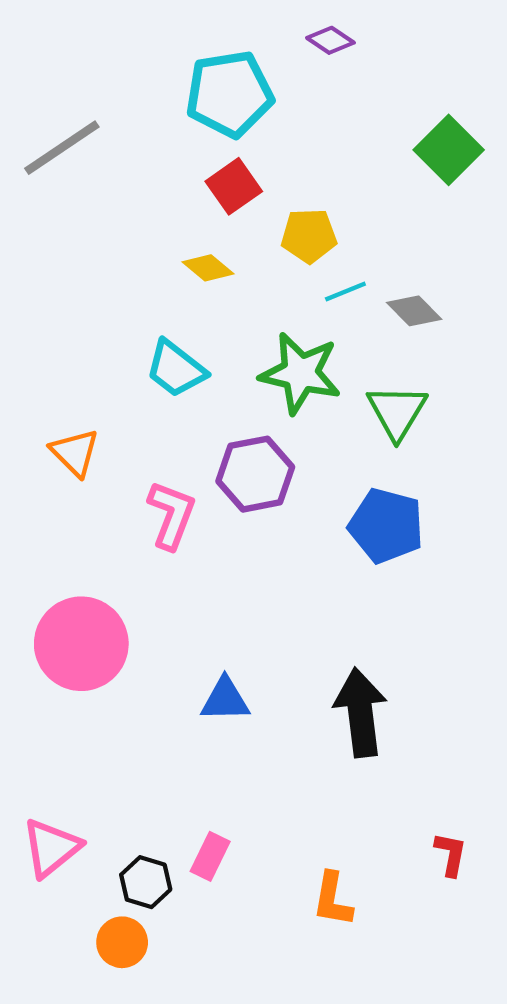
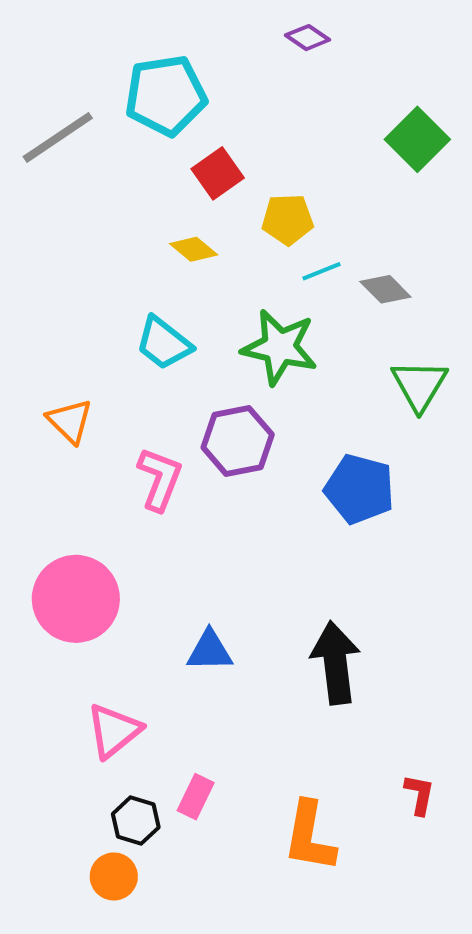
cyan pentagon: (229, 94) -> (166, 95), moved
green triangle: (397, 412) -> (419, 385), moved
pink triangle: (51, 848) -> (114, 731), moved
orange L-shape: (333, 899) -> (310, 837), size x1.4

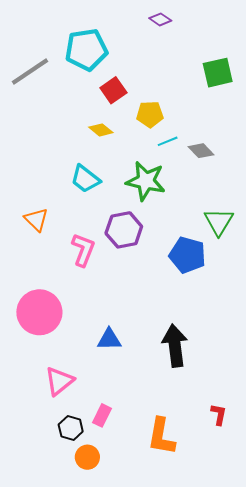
green square: (417, 139) -> (218, 73), turned 32
green triangle: (419, 385) -> (219, 222), moved
orange circle: (114, 876) -> (87, 457), moved

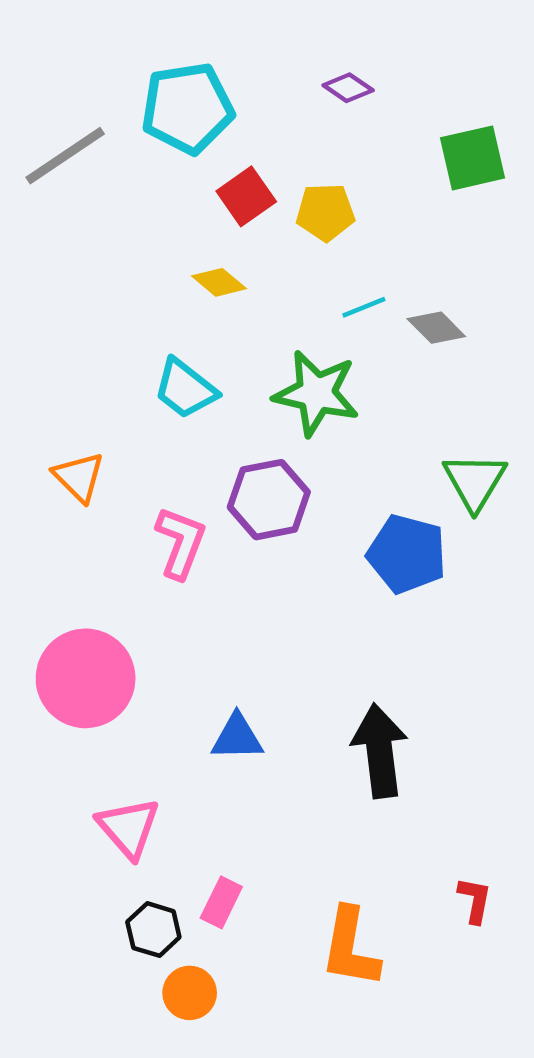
purple diamond: (160, 19) -> (348, 88), moved
yellow pentagon: (150, 114) -> (325, 212), moved
pink triangle: (59, 381) -> (129, 828), turned -32

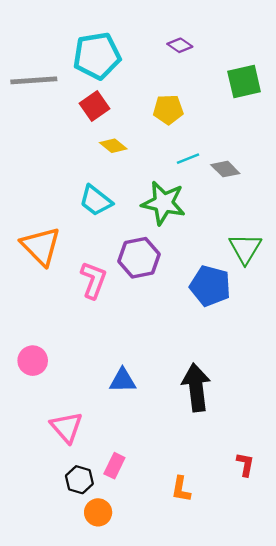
gray line: (65, 156) -> (34, 80), turned 30
red square: (246, 196) -> (95, 106), moved
orange triangle: (79, 477) -> (41, 246), size x1.5
pink circle: (86, 678) -> (33, 361), moved, size x0.6
orange L-shape: (350, 948) -> (181, 489), size x0.6

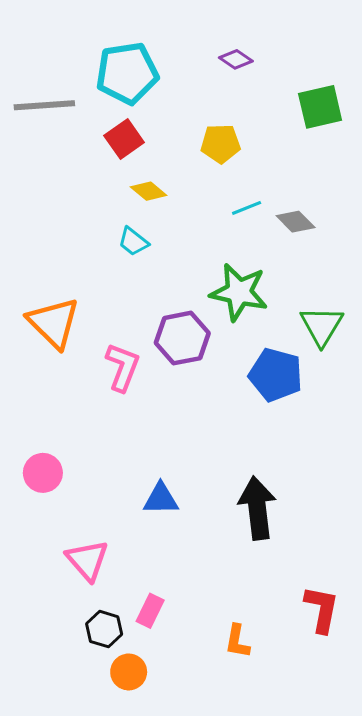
cyan trapezoid: (96, 201) -> (133, 242), moved, size x0.7
green star: (163, 203) -> (239, 292), moved
red L-shape: (245, 465) -> (322, 609), size x1.5

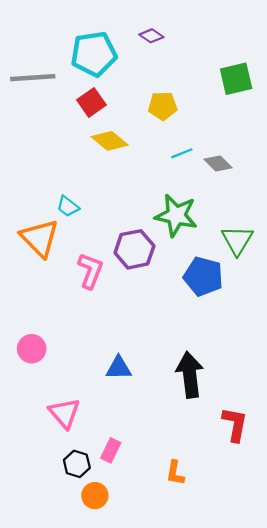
purple diamond: (236, 59) -> (151, 36), moved
yellow diamond: (149, 191) -> (110, 141), size x1.4
cyan trapezoid: (133, 242) -> (68, 206), moved
red L-shape: (322, 609) -> (235, 424), moved

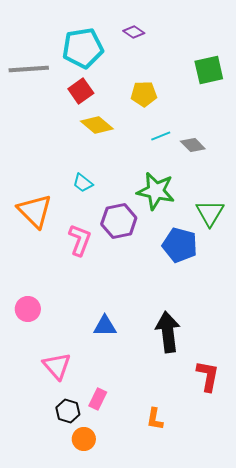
cyan trapezoid: (68, 206) -> (83, 183), moved

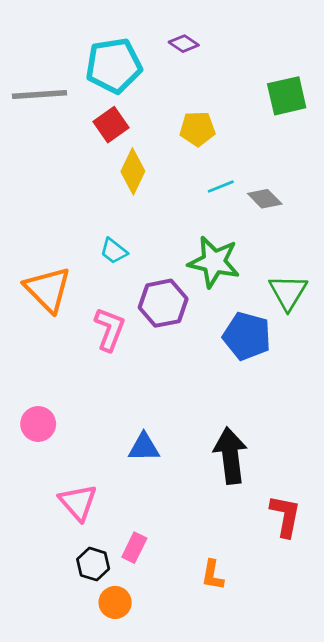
yellow diamond: (97, 125) -> (133, 171), turned 76

